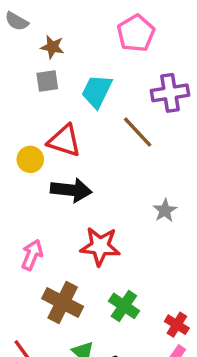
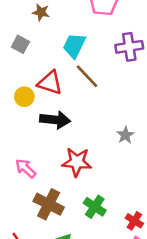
gray square: (47, 81) -> (20, 44), moved, turned 36
brown line: (138, 132) -> (87, 76), moved
pink arrow: (32, 255) -> (26, 168), turned -70

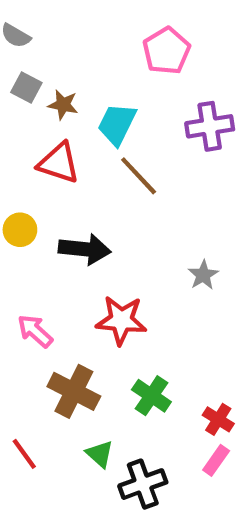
brown star: (41, 12) -> (63, 105), moved
gray square: (20, 44) -> (26, 87), moved
red triangle: (50, 83) -> (59, 163), moved
yellow circle: (24, 97) -> (20, 230), moved

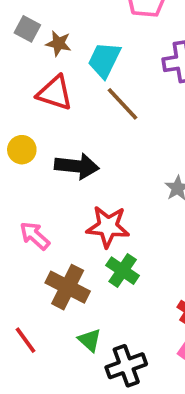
green cross: (151, 396) -> (123, 271), moved

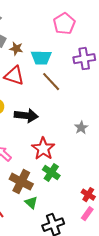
cyan trapezoid: (104, 60) -> (41, 58), turned -115
red star: (108, 227) -> (43, 149), turned 30
green triangle: (90, 340) -> (31, 203), moved

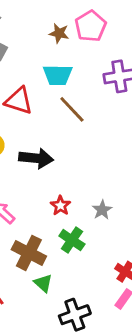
brown star: (16, 49) -> (59, 33), moved
gray star: (81, 128) -> (102, 210), moved
red star: (43, 149) -> (60, 206), size x0.6

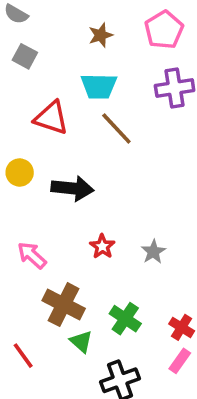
pink pentagon: (91, 26) -> (164, 30), moved
brown star: (59, 33) -> (101, 35), turned -30
green cross: (72, 240) -> (125, 319), moved

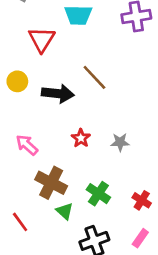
red triangle: (51, 118) -> (42, 39), turned 44
brown line: (116, 128) -> (94, 77), moved
gray star: (153, 252) -> (120, 142), turned 30
pink rectangle: (180, 361) -> (140, 238), moved

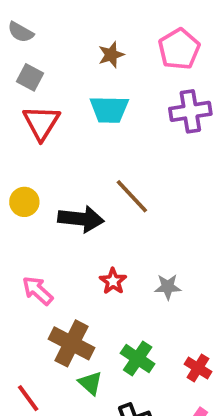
red triangle: (42, 39) -> (41, 123), moved

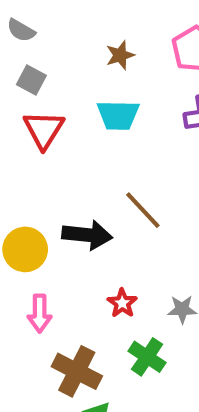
yellow circle: (24, 202) -> (25, 249), moved, size x1.4
pink arrow: (38, 291) -> (40, 313), turned -132
green cross: (138, 359) -> (147, 357), moved

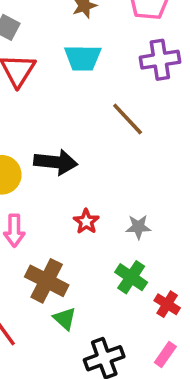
brown line: (143, 210) -> (128, 119), moved
green cross: (147, 357) -> (131, 277), moved

